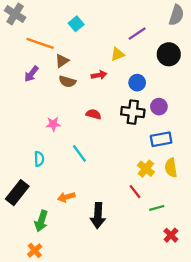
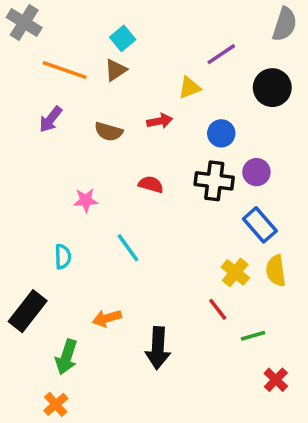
brown triangle: (62, 61) -> (116, 70), moved
blue rectangle: (161, 139) -> (260, 225), turned 60

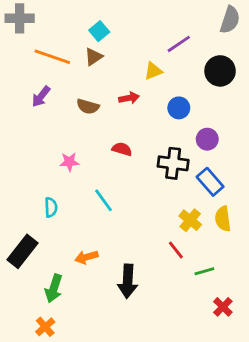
gray cross: (24, 22) -> (20, 18), turned -32
black cross: (214, 181) -> (173, 163), moved

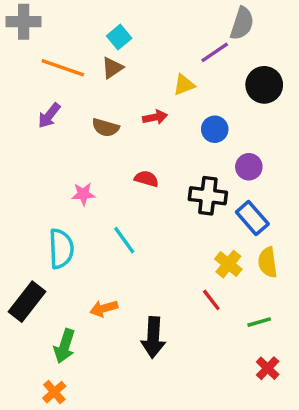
gray semicircle: (230, 20) -> (242, 23), moved
cyan semicircle: (51, 207) -> (61, 249), size x1.6
green line: (204, 271) -> (259, 322), moved

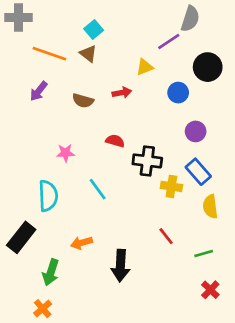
brown triangle: (112, 68) -> (88, 54), turned -48
blue circle: (215, 129) -> (178, 93), moved
black cross: (208, 196) -> (147, 161), moved
yellow cross: (228, 264) -> (171, 186), moved, turned -30

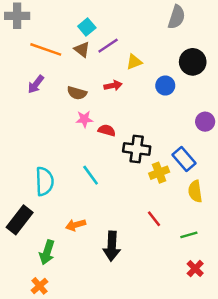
purple line: (169, 42) -> (108, 46), moved
purple circle: (196, 131) -> (205, 122), moved
pink star: (65, 153) -> (84, 119), moved
yellow cross: (171, 186) -> (159, 173), turned -30

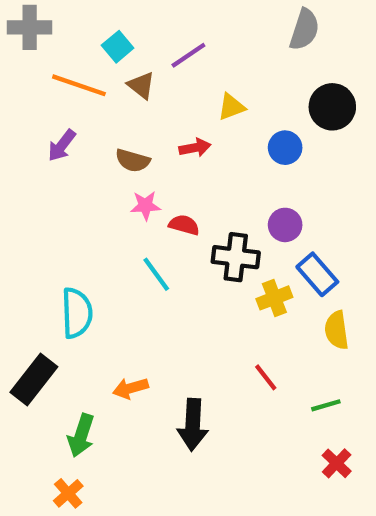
cyan square: (87, 27) -> (118, 47), moved
purple line: (108, 46) -> (188, 55), moved
purple circle: (205, 122) -> (285, 225), moved
cyan line: (91, 175) -> (156, 274), moved

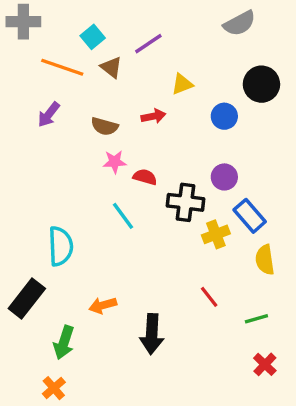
gray semicircle: (304, 30) -> (240, 23), turned 44

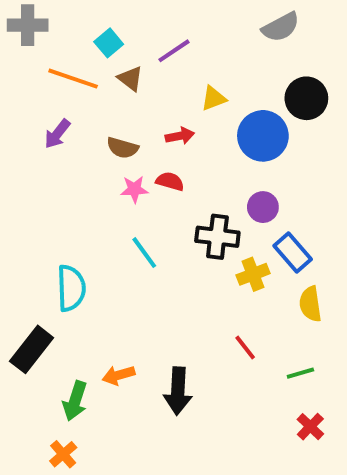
blue circle: (224, 116) -> (263, 136), size x1.6
red semicircle: (145, 177) -> (170, 181), moved
orange arrow: (103, 305) -> (119, 375), moved

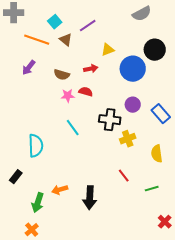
blue rectangle: (293, 253) -> (161, 114), moved
black rectangle: (32, 349) -> (16, 177), size x0.6
red cross: (310, 427) -> (165, 222), moved

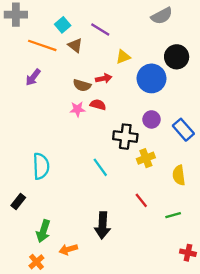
purple line: (88, 26) -> (100, 29), turned 66
brown semicircle: (62, 75) -> (82, 85), moved
cyan line: (73, 128) -> (100, 167), moved
orange arrow: (60, 190) -> (68, 249), moved
red cross: (165, 222) -> (188, 253), turned -32

